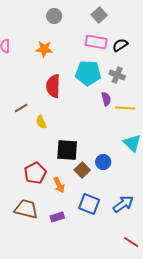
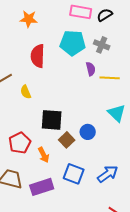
purple rectangle: (57, 217) -> (42, 187), size x1.6

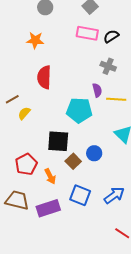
cyan pentagon: (73, 43) -> (79, 110), moved
yellow semicircle: (26, 92) -> (24, 113), moved, turned 64

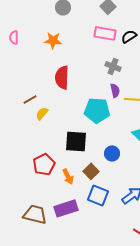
gray cross: (108, 66) -> (113, 66), moved
brown square: (73, 161) -> (91, 171), moved
brown trapezoid: (17, 200) -> (35, 214), moved

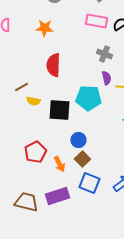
yellow semicircle: (42, 113) -> (33, 101), turned -120
black square: (76, 141) -> (59, 110), moved
blue circle: (112, 153) -> (78, 140), moved

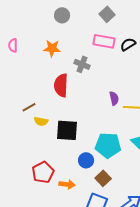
gray cross: (104, 54) -> (82, 64), moved
cyan pentagon: (88, 98) -> (108, 145), moved
brown square: (82, 159) -> (103, 178), moved
orange arrow: (59, 164) -> (67, 184), turned -56

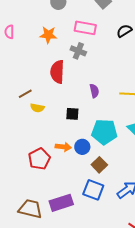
pink rectangle: (104, 41) -> (85, 28), moved
purple semicircle: (114, 98) -> (94, 91), moved
black square: (67, 130) -> (72, 114), moved, size x0.6
orange arrow: (67, 184) -> (63, 147), moved

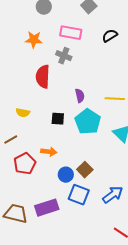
brown line: (25, 94) -> (11, 140), moved
cyan pentagon: (104, 132) -> (88, 122), moved, turned 30
blue circle: (82, 147) -> (66, 175), moved

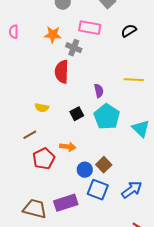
gray cross: (64, 56) -> (74, 48), moved
yellow line: (115, 99) -> (134, 80), moved
black square: (58, 119) -> (77, 114), turned -32

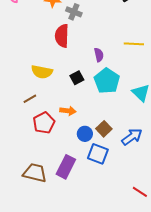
yellow semicircle: (42, 108) -> (42, 72), size x1.5
blue arrow: (132, 190) -> (132, 137), moved
purple rectangle: (66, 203) -> (66, 167), turned -45

